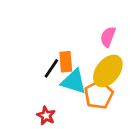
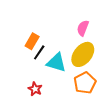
orange rectangle: (66, 62) -> (32, 41), moved, turned 35
orange pentagon: (99, 95) -> (85, 83), moved

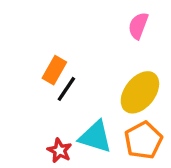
pink semicircle: (83, 28) -> (138, 26), moved
cyan triangle: (56, 63) -> (95, 137), moved

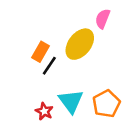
yellow ellipse: (140, 92) -> (80, 44), moved
cyan triangle: (95, 137) -> (71, 101), turned 36

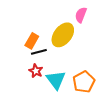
black line: (49, 66) -> (39, 52), turned 42
red star: (44, 111) -> (36, 71), moved

